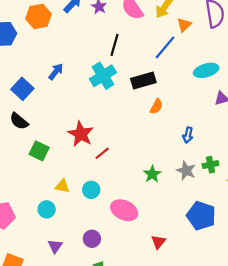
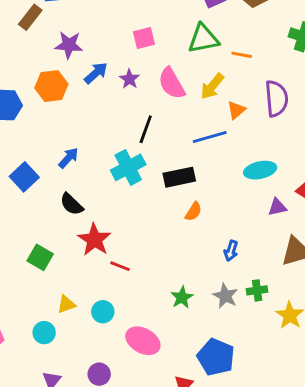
blue line: (165, 47) -> (210, 137), turned 30
black semicircle: (19, 121) -> (72, 204), moved
red line: (102, 153) -> (120, 266), turned 56
yellow triangle: (62, 186) -> (66, 304), turned -35
blue pentagon: (201, 216) -> (216, 357), moved

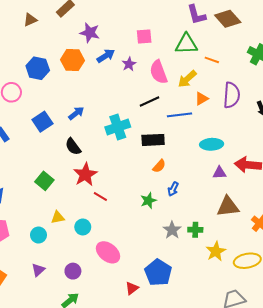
black line: (146, 129) -> (149, 102), moved, turned 36
blue arrow: (231, 251) -> (173, 189), moved
green star: (182, 297) -> (148, 201), moved

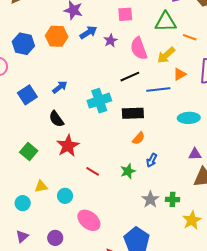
purple triangle: (220, 173) -> (195, 154), moved
red line: (100, 197) -> (93, 171), moved

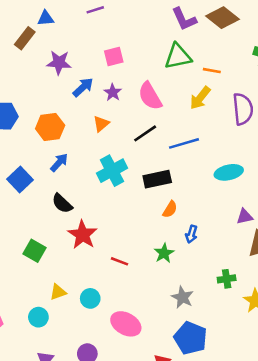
pink square: (125, 14) -> (114, 57), moved
orange hexagon: (57, 36) -> (50, 127), moved
yellow arrow: (166, 55) -> (200, 98), moved
orange triangle: (180, 74) -> (101, 124), moved
gray star: (150, 199) -> (182, 297), moved

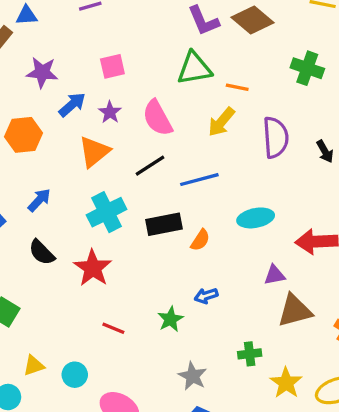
orange triangle: (101, 124) -> (94, 152), size x1.5
orange hexagon: (50, 127) -> (24, 135), moved
orange semicircle: (170, 209) -> (200, 240), moved
blue arrow: (191, 234) -> (206, 296), turned 54
red star: (83, 235) -> (93, 268), moved

